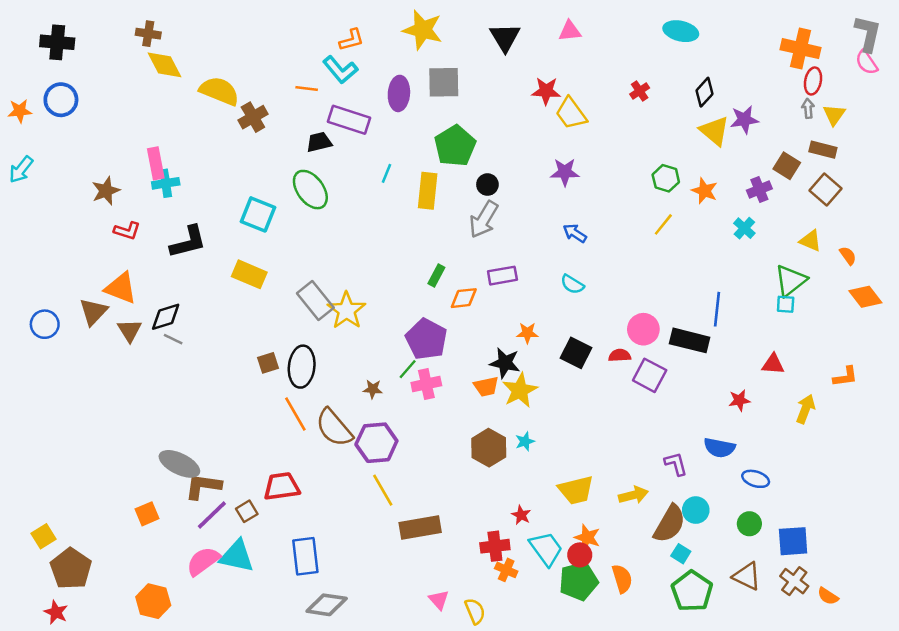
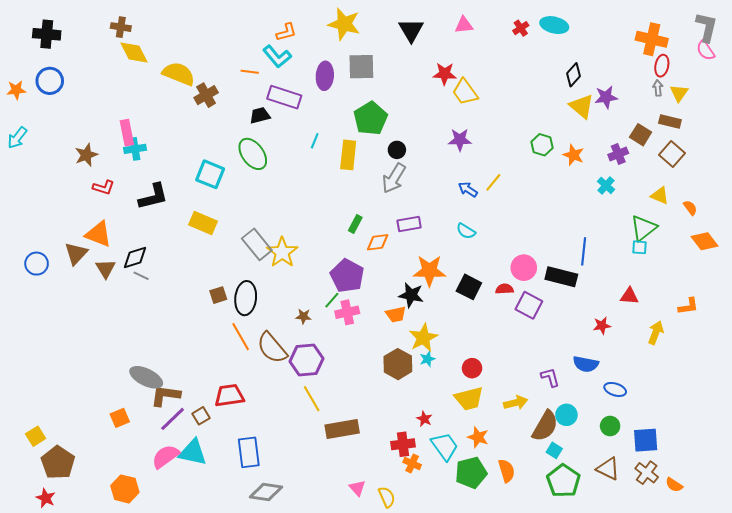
red cross: (640, 91) -> (521, 28), moved
yellow line: (663, 224) -> (493, 182), moved
orange star: (527, 333) -> (429, 271), size x1.8
yellow star: (520, 390) -> (423, 338), moved
red circle: (580, 555) -> (472, 368), moved

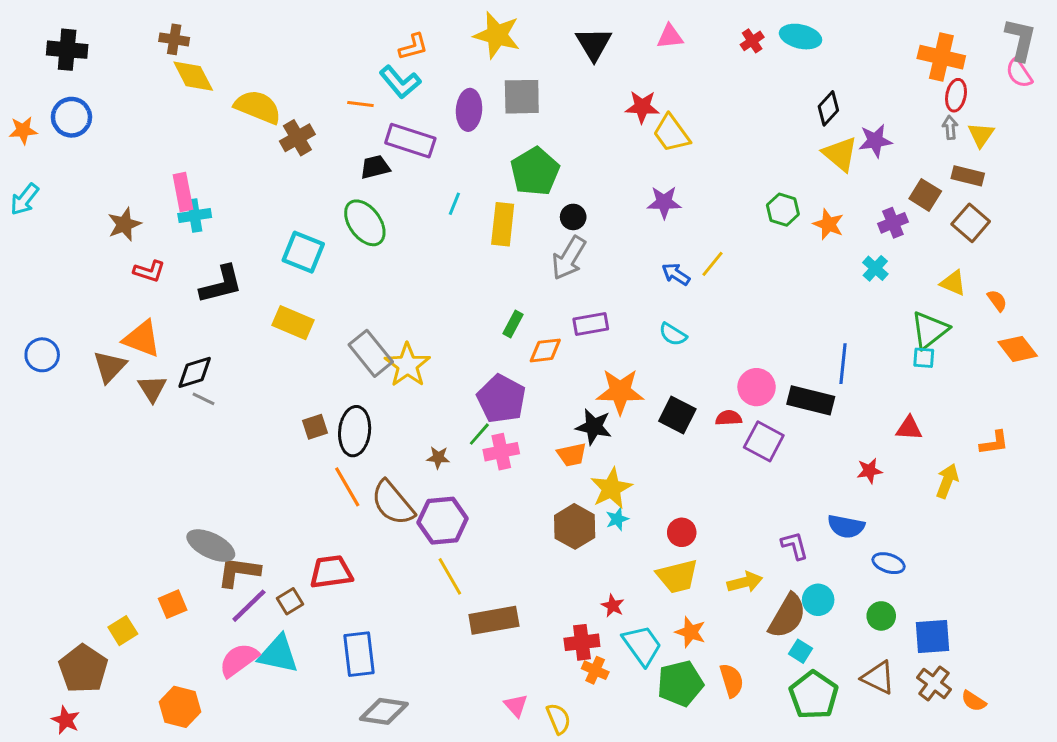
blue circle: (37, 264) -> (42, 355), moved
yellow square: (36, 436) -> (123, 631), moved

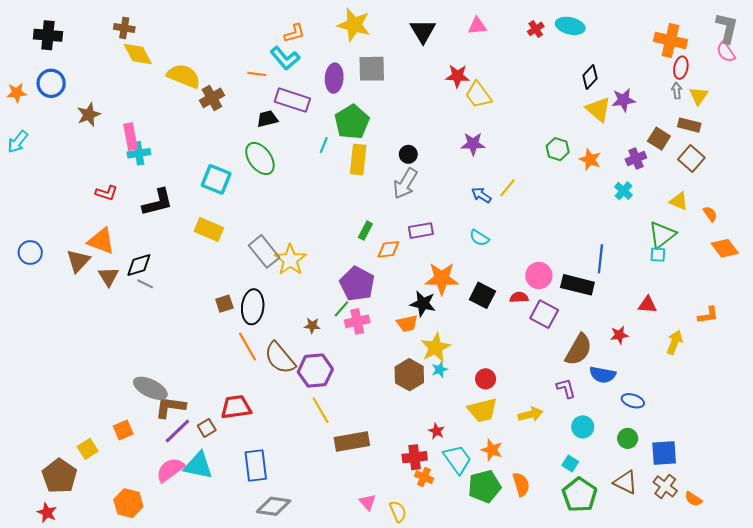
green pentagon: (535, 171) -> (352, 122), moved
brown star: (124, 224) -> (89, 115), moved
brown semicircle: (787, 616) -> (579, 350), moved

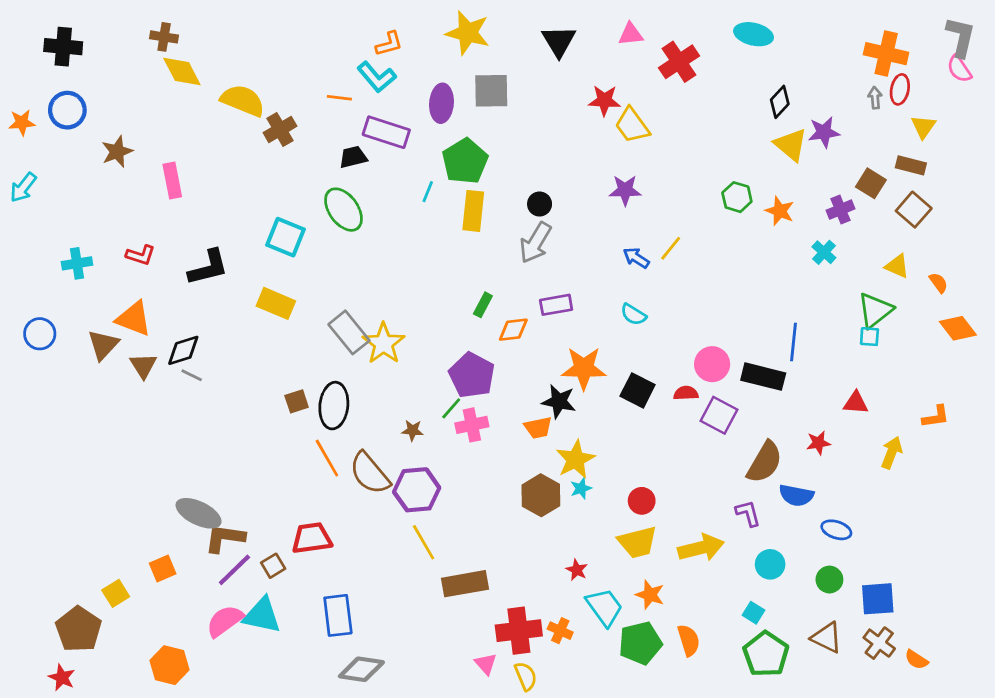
red cross: (536, 29) -> (679, 62), moved, size x1.8
gray arrow: (677, 91) -> (875, 98), moved
cyan cross: (139, 153) -> (77, 263), moved
yellow arrow: (530, 414) -> (701, 548), size x1.4
red cross: (415, 457) -> (519, 631), moved, size x1.4

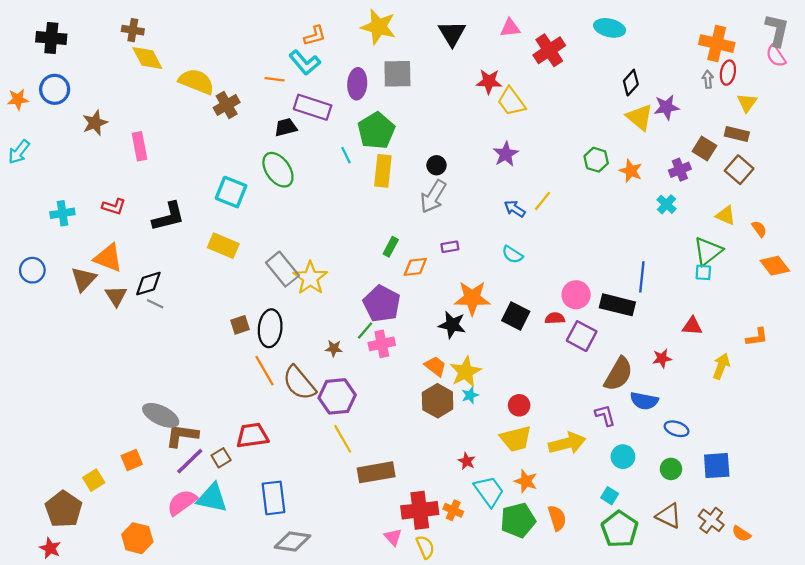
purple star: (625, 190) -> (506, 154), turned -30
cyan line: (428, 192) -> (346, 155), turned -48
purple rectangle: (556, 305) -> (450, 247), size x0.7
orange trapezoid: (538, 428) -> (435, 366), moved, turned -130
blue square: (878, 599) -> (717, 466), moved

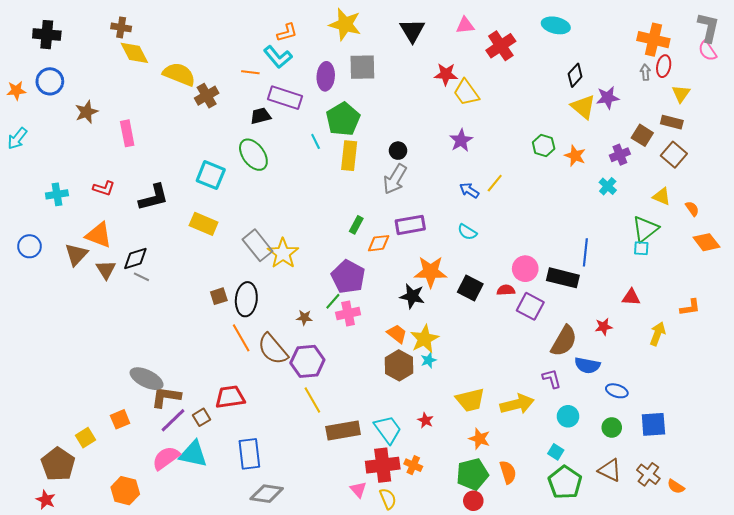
purple rectangle: (450, 247) -> (410, 225), size x1.8
red circle: (519, 405) -> (473, 501), moved
cyan trapezoid: (489, 491) -> (388, 430), moved

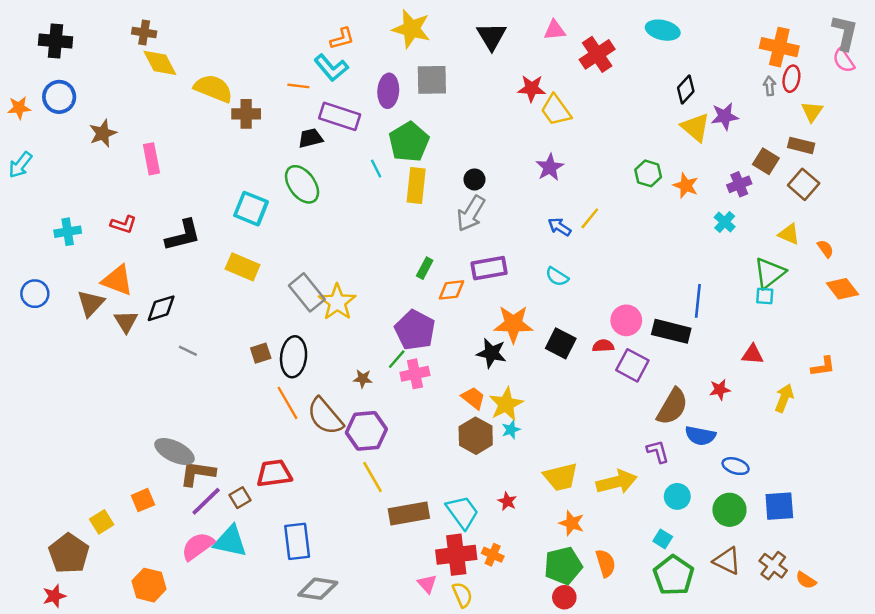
brown cross: (207, 96) -> (246, 114), turned 30
gray line: (141, 277) -> (188, 351), moved
green circle: (612, 427) -> (729, 510), size x1.4
red star: (46, 500) -> (54, 596), turned 30

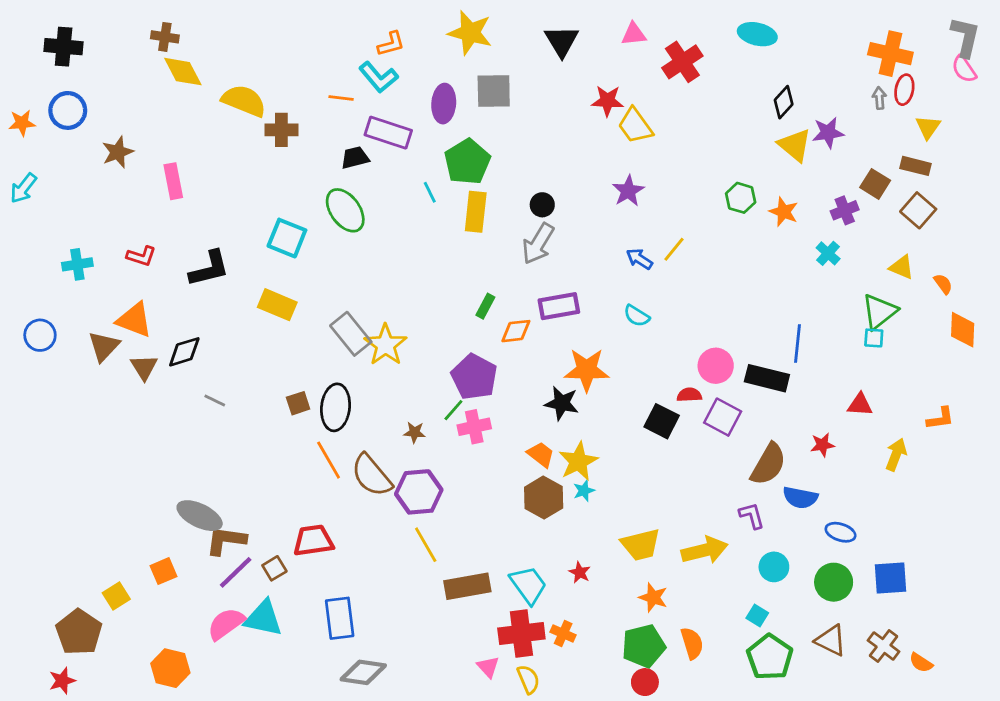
orange diamond: (842, 289) -> (963, 330), turned 40
black square: (561, 343) -> (662, 421), moved

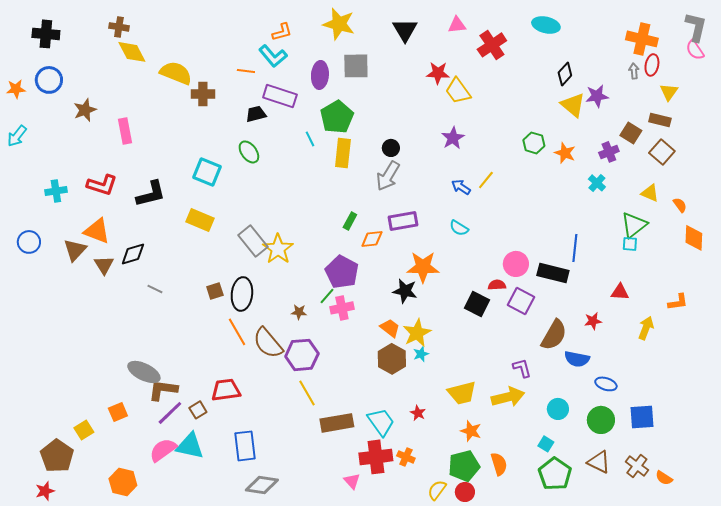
green ellipse: (345, 210) -> (249, 152), size x0.7
red L-shape: (141, 256) -> (102, 185), size x1.4
purple L-shape: (752, 516) -> (522, 368), moved
yellow semicircle: (528, 679) -> (437, 490), moved, turned -120

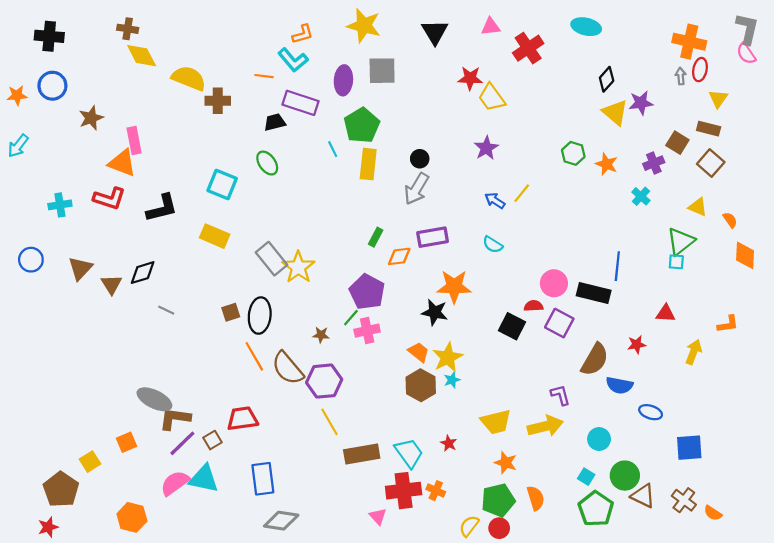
orange triangle: (97, 231) -> (122, 163), moved
green circle: (601, 420) -> (625, 476), moved

